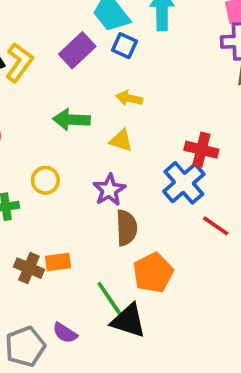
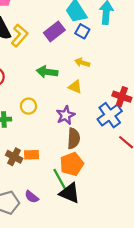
orange pentagon: (153, 273) -> (72, 164), moved

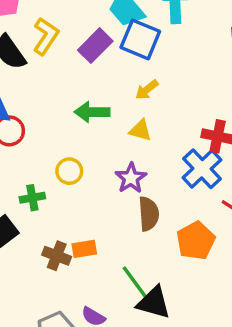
blue square: (82, 31) -> (140, 39), size x1.6
yellow L-shape: (20, 35) -> (46, 36), moved
yellow arrow: (82, 63) -> (147, 90), turned -48
orange pentagon: (72, 164) -> (196, 241), moved

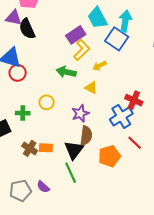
yellow L-shape: (46, 36) -> (82, 50), moved
blue square: (140, 39) -> (117, 39), moved
black triangle: (154, 303) -> (74, 150), moved, turned 40

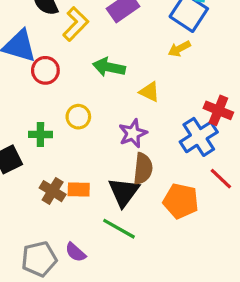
yellow L-shape: (82, 50) -> (76, 24), moved
yellow arrow: (99, 66) -> (179, 49), moved
red circle: (18, 73) -> (45, 70), moved
orange pentagon: (109, 156) -> (181, 201), turned 30
green line: (71, 173) -> (119, 229), turned -35

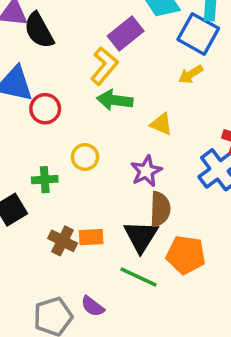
yellow L-shape: (76, 24) -> (104, 66), moved
orange pentagon: (181, 201) -> (186, 255), moved

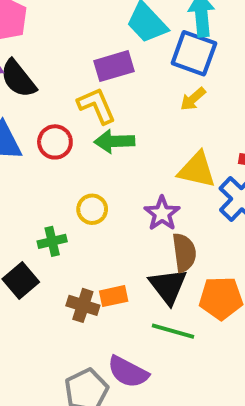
purple rectangle: (126, 33) -> (114, 66), turned 32
yellow L-shape: (104, 66) -> (97, 106), turned -54
red circle: (45, 109) -> (55, 142), moved
yellow triangle: (161, 124) -> (197, 170), moved, size x1.5
purple semicircle: (93, 306) -> (128, 372), size x1.5

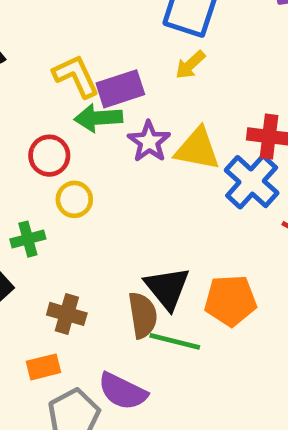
purple rectangle: (114, 66) -> (120, 89), moved
red circle: (55, 142) -> (49, 156), moved
purple star: (162, 213) -> (149, 142), moved
brown semicircle: (184, 253) -> (143, 315), moved
orange rectangle: (114, 296) -> (43, 367), moved

